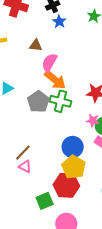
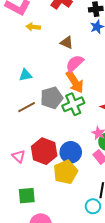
green cross: (60, 101) -> (73, 104), turned 35
brown line: (23, 153) -> (27, 107), moved
red hexagon: (66, 185) -> (44, 151), moved

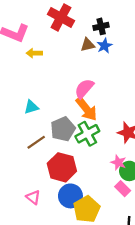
brown triangle: (67, 43) -> (88, 45), moved, turned -32
red hexagon: (44, 151) -> (62, 167), moved
blue circle: (71, 152) -> (70, 196), moved

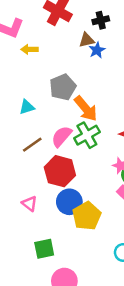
blue star: (104, 46) -> (97, 50), moved
pink semicircle: (84, 89) -> (62, 136), moved
gray pentagon: (63, 129) -> (63, 87), moved

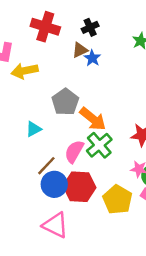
yellow arrow: (30, 49) -> (25, 71), size x1.5
blue circle: (69, 202) -> (54, 184), moved
pink triangle: (30, 204) -> (55, 225), size x1.6
yellow pentagon: (87, 216) -> (117, 200), moved

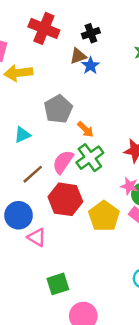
orange arrow: (93, 119) -> (85, 129), size x0.6
blue circle: (54, 184) -> (19, 215), moved
pink triangle: (55, 225) -> (37, 237), size x0.7

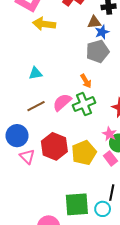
gray pentagon: (58, 109) -> (98, 51), moved
red hexagon: (65, 199) -> (54, 146), moved
green square: (58, 284) -> (77, 204), moved, size x1.4

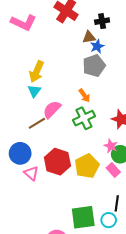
yellow arrow: (44, 24) -> (37, 72), moved, turned -70
cyan triangle: (35, 73) -> (34, 91), turned -40
pink semicircle: (62, 102) -> (52, 109), moved

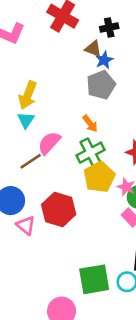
brown triangle: (89, 37) -> (93, 49), turned 32
yellow pentagon: (87, 166) -> (99, 177), moved

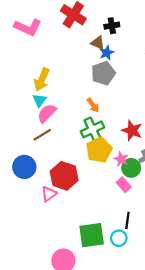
pink semicircle: (49, 143) -> (47, 113), moved
pink triangle: (26, 225) -> (49, 194), moved, turned 42

